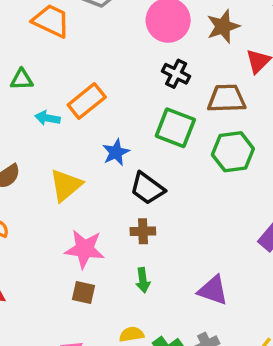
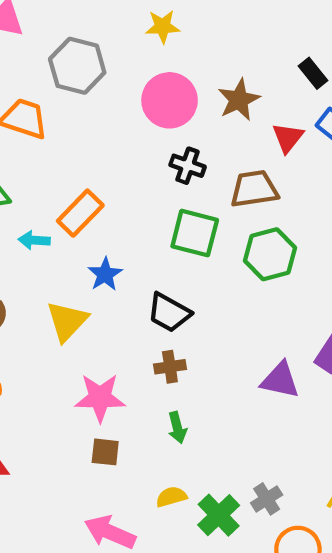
blue star: (116, 152) -> (105, 274), moved
purple triangle: (213, 290) -> (280, 380), moved

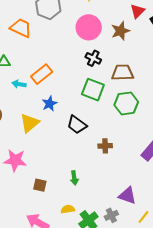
red triangle: (288, 138) -> (137, 11), moved
brown cross: (170, 367) -> (105, 146), moved
purple triangle: (280, 380) -> (127, 195), moved
pink star: (100, 398) -> (15, 160), moved

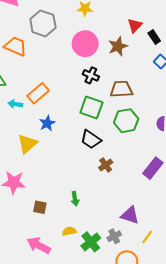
black trapezoid: (77, 125) -> (91, 140), moved
brown cross: (105, 146) -> (106, 165), turned -32

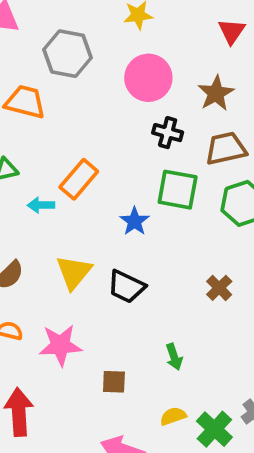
brown star: (118, 46) -> (216, 93), moved
blue star: (47, 123) -> (134, 221), moved
black trapezoid: (91, 140) -> (126, 287), moved

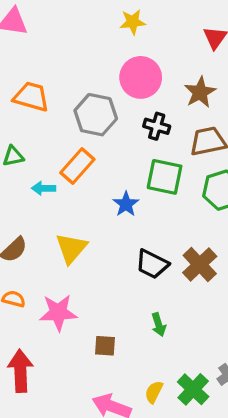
gray hexagon: (68, 54) -> (96, 115), moved
black trapezoid: (126, 287) -> (152, 264), moved
brown cross: (219, 288) -> (200, 264), size x1.5
yellow semicircle: (173, 416) -> (154, 392), moved, turned -45

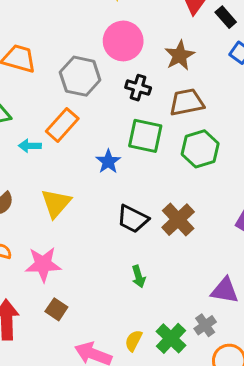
brown square: (105, 346) -> (56, 309), moved, turned 30

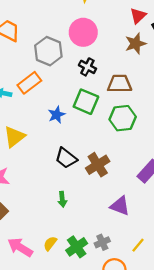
brown star: (180, 56) -> (136, 44), moved
purple triangle: (225, 290) -> (120, 206), moved

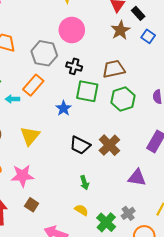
black cross: (87, 67) -> (74, 66), moved
yellow semicircle: (50, 243) -> (81, 210), moved, turned 96

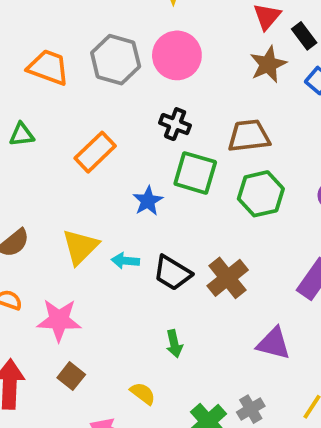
gray hexagon: (44, 53) -> (116, 60), moved
cyan arrow: (12, 99) -> (125, 261), moved
yellow semicircle: (81, 210) -> (143, 393), moved

